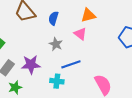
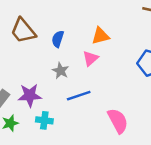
pink triangle: (80, 34) -> (90, 58), turned 40
cyan cross: (57, 81) -> (44, 120), moved

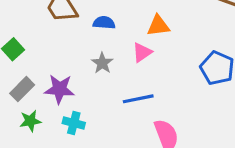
blue semicircle: (58, 39) -> (104, 23), turned 70
blue line: (79, 96) -> (138, 99), moved

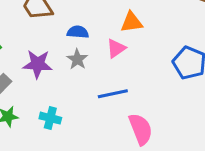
blue semicircle: (104, 23) -> (78, 32), moved
purple star: (60, 89) -> (38, 64), moved

